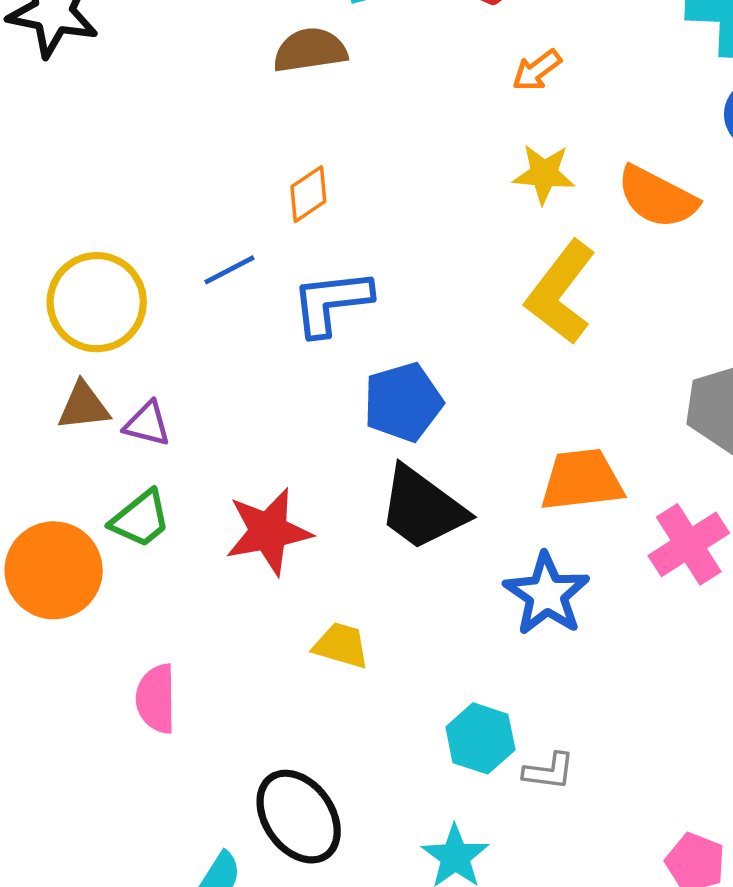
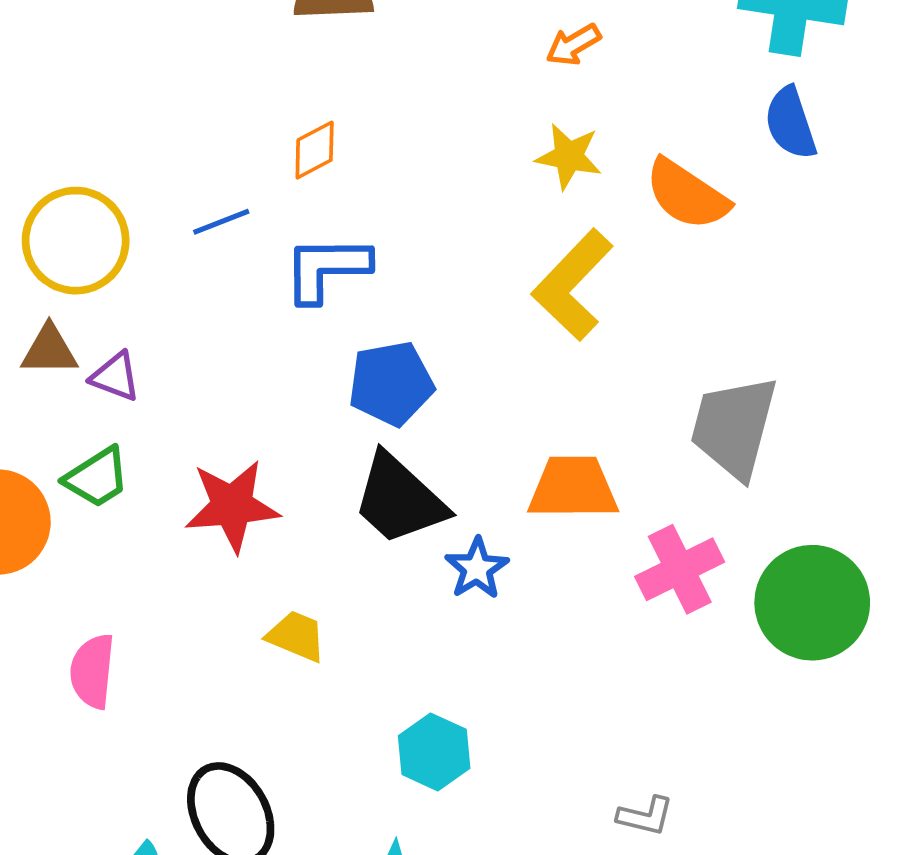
blue star: (547, 594) -> (477, 568), moved, size x0.7
gray L-shape: (549, 771) -> (645, 816), moved

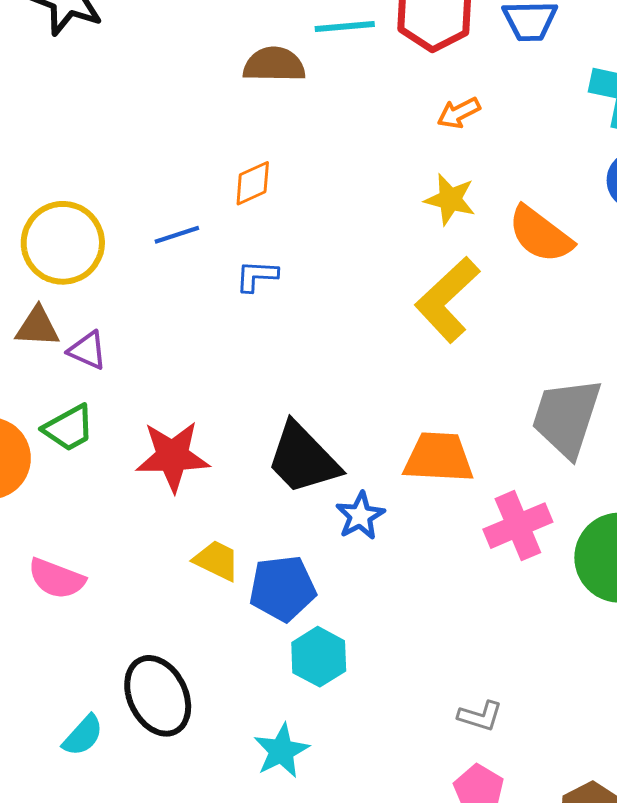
blue L-shape: (326, 269) -> (257, 276), size x0.6
blue pentagon: (391, 383) -> (283, 588), moved
pink semicircle: (92, 671) -> (57, 579), turned -78

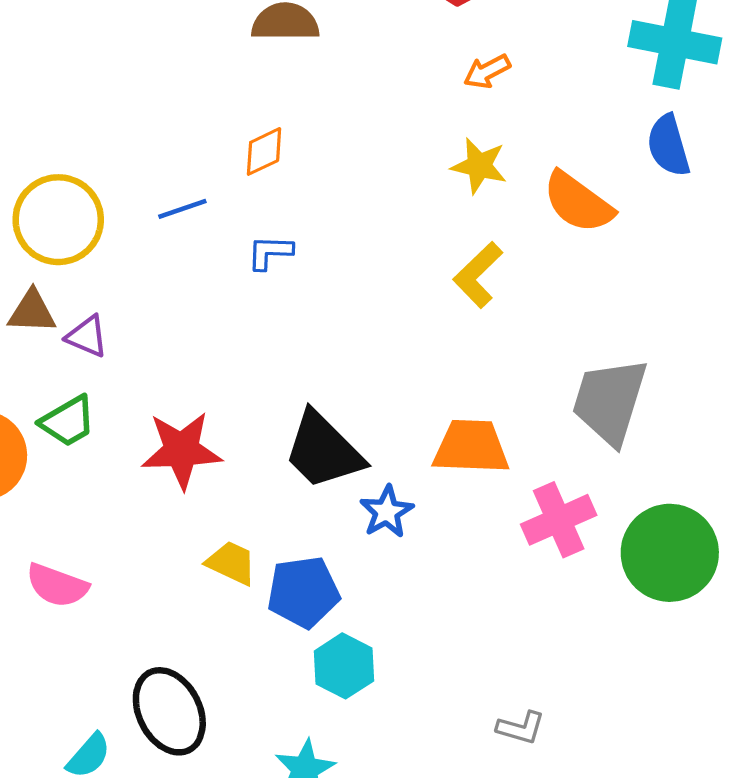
yellow L-shape: (447, 300) -> (478, 275), size x0.7

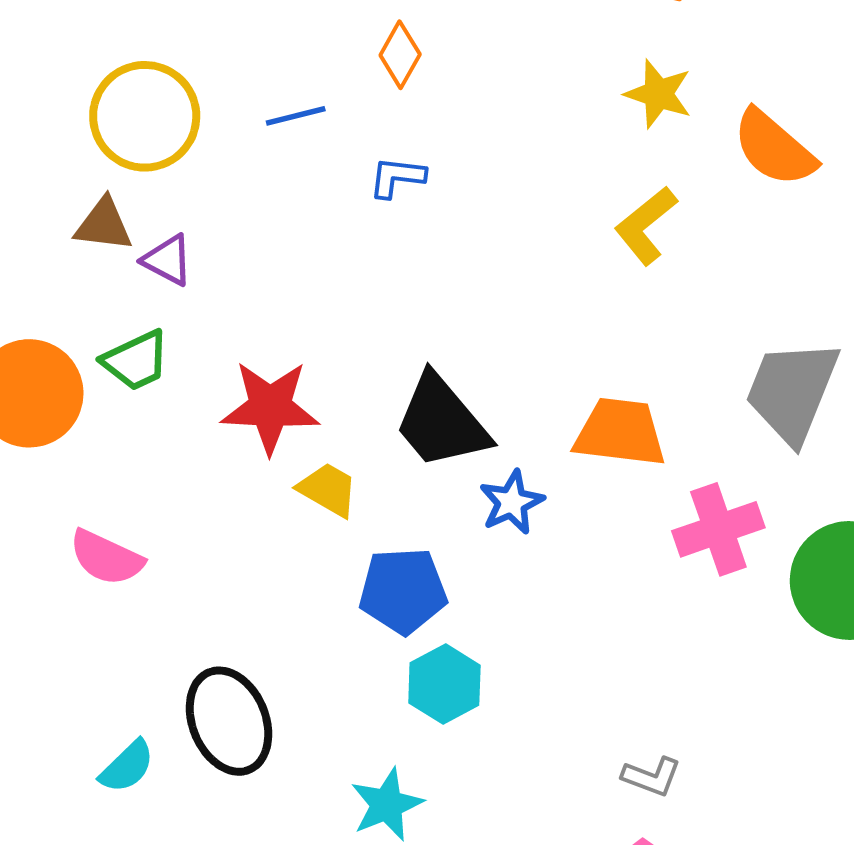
orange diamond: (264, 151) -> (400, 55), turned -40
yellow trapezoid: (231, 563) -> (328, 490), moved

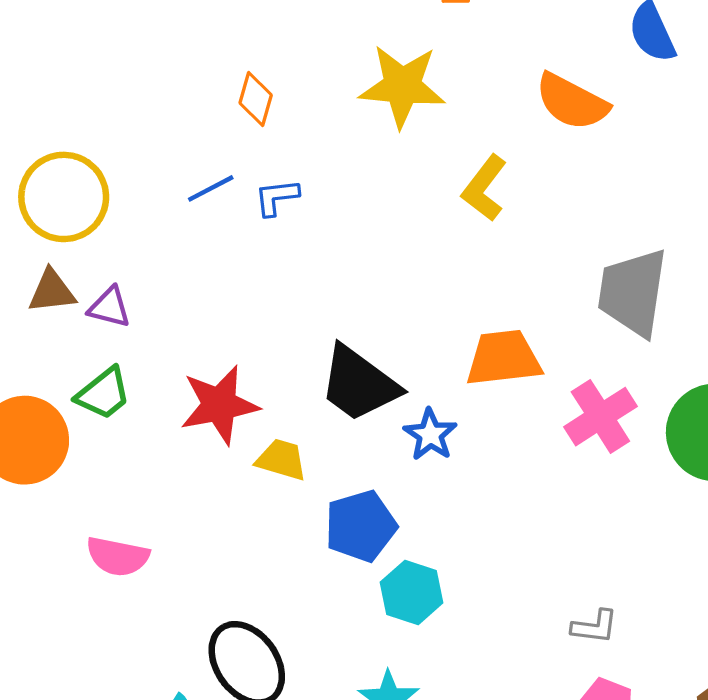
yellow star: (658, 94) -> (402, 86), moved, size x1.5
blue line: (296, 116) -> (211, 188), moved

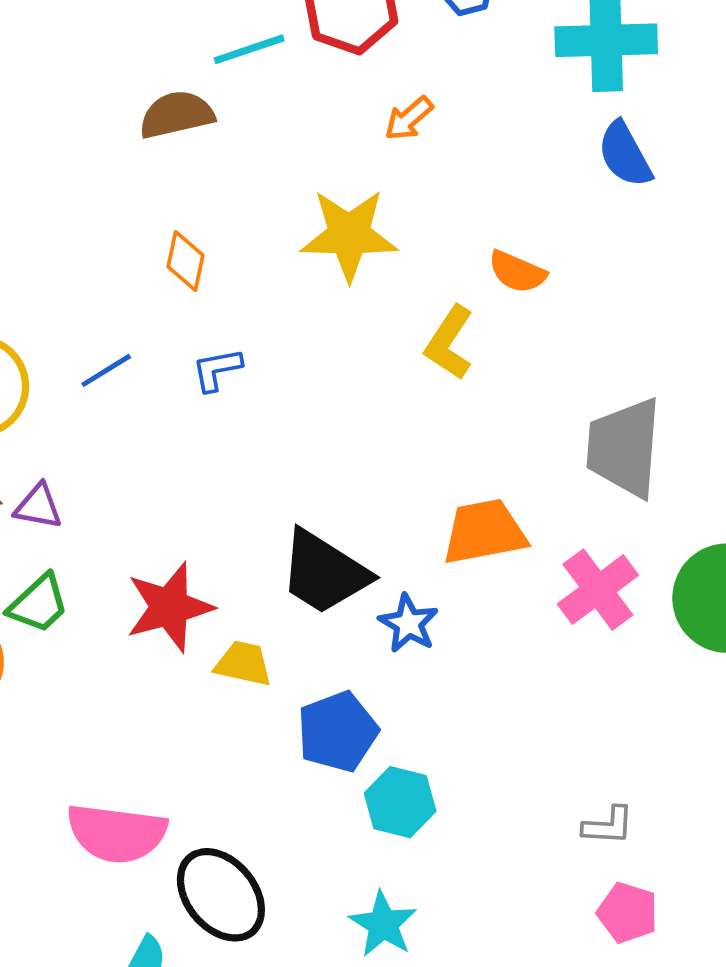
orange semicircle: (572, 102) -> (517, 272), moved, size x0.7
blue line: (211, 188) -> (106, 370), moved
pink semicircle: (118, 556) -> (117, 833), moved, size x1.4

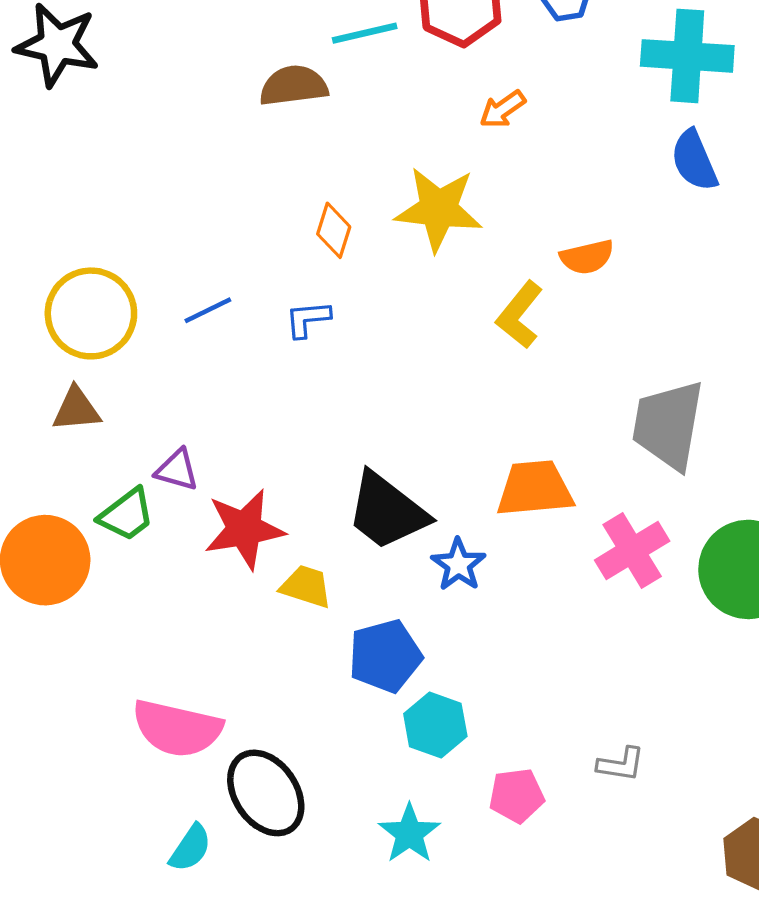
orange diamond: (186, 261) -> (334, 230), moved
orange semicircle: (517, 272) -> (587, 257), turned -42
purple triangle: (38, 506) -> (177, 470), moved
pink pentagon: (628, 913) -> (517, 796), moved, turned -30

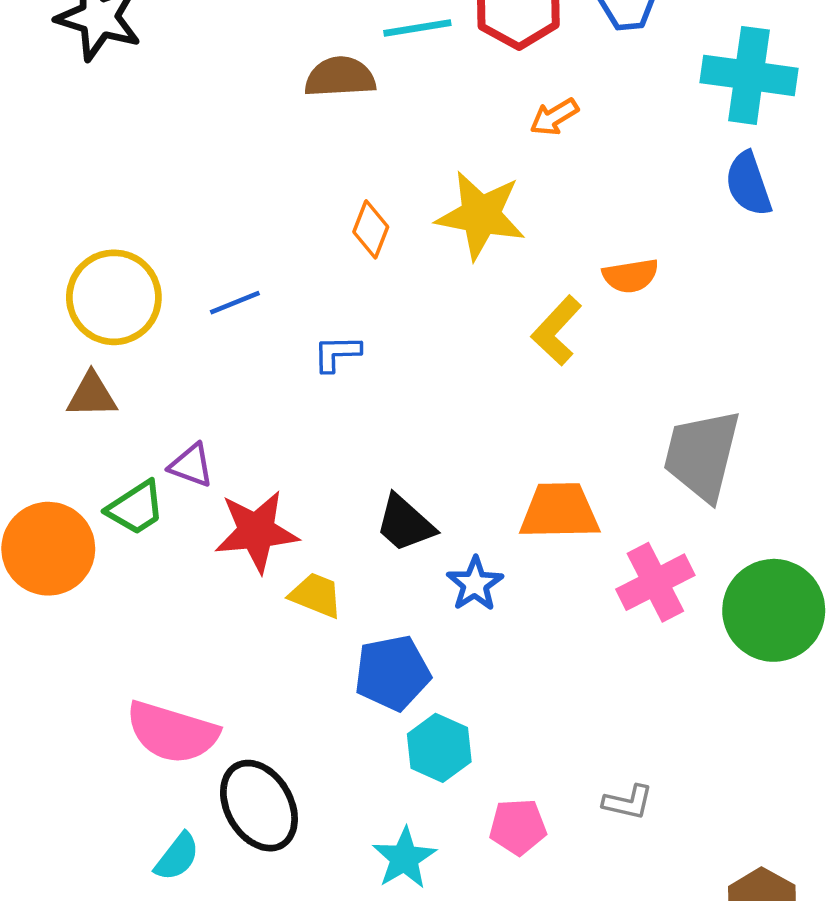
blue L-shape: (308, 319) -> (337, 353), moved
black trapezoid: (387, 511) -> (405, 523), size x0.7

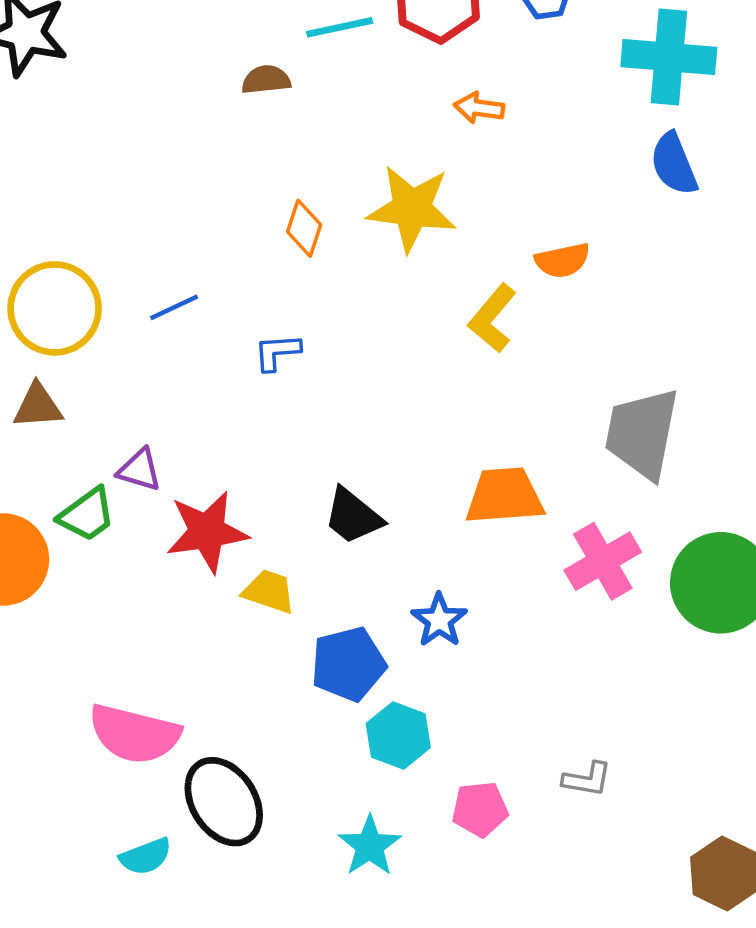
brown semicircle: (340, 77) -> (266, 80), size x0.7
orange arrow: (554, 117) -> (479, 108), turned 42
blue star: (475, 584) -> (439, 620), moved
cyan semicircle: (177, 857) -> (146, 856), turned 34

